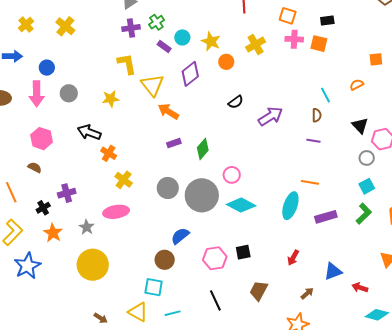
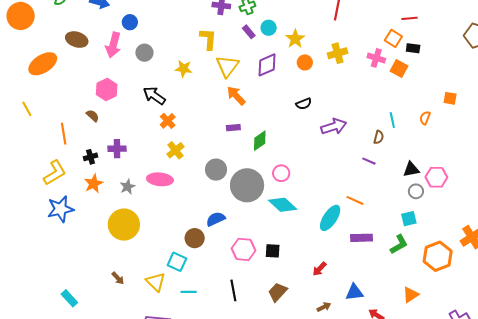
orange square: (288, 16) -> (393, 38), moved
orange semicircle: (357, 85) -> (425, 118), turned -56
black triangle: (360, 126) -> (411, 169), moved, turned 48

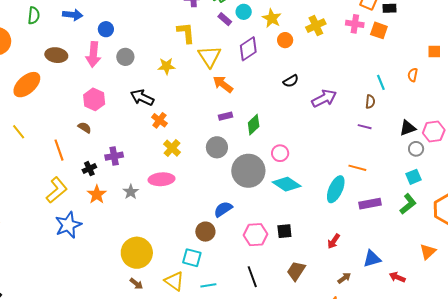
gray circle: (216, 170) -> (217, 147), moved
yellow circle: (124, 225) -> (137, 253), moved

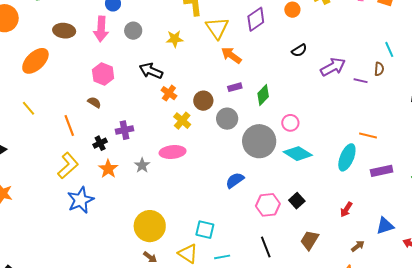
purple line: (365, 127) -> (361, 81), moved
black square: (284, 231) -> (297, 201), turned -35
brown circle: (205, 232) -> (203, 101), moved

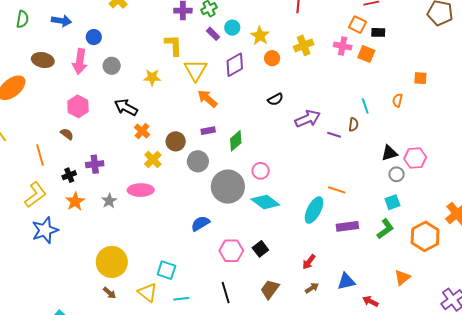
brown arrow: (358, 246) -> (312, 288), moved

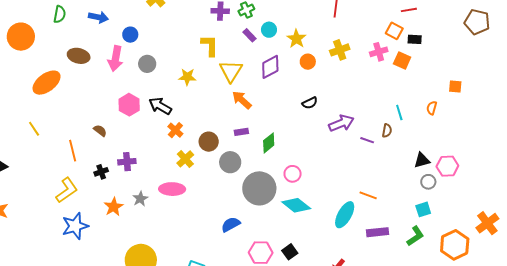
pink cross: (343, 46) -> (379, 52), turned -30
pink hexagon: (78, 106) -> (129, 105), moved
orange star: (75, 201) -> (114, 207), moved

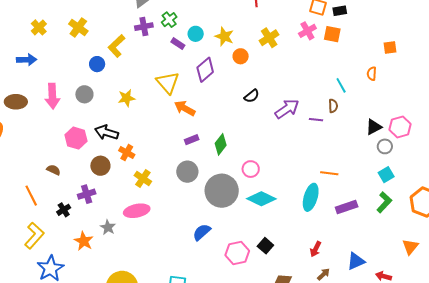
blue circle: (130, 35) -> (97, 64), moved
yellow L-shape: (210, 45) -> (117, 46), moved, turned -120
brown circle: (209, 142) -> (100, 166), moved

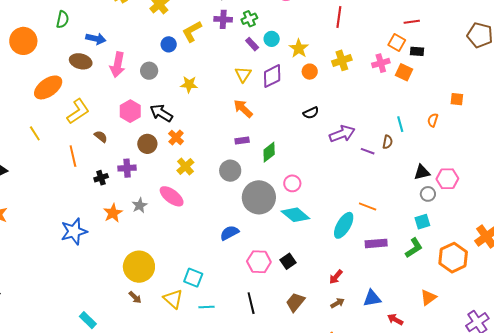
blue arrow: (27, 60) -> (96, 39), moved
yellow triangle: (168, 83) -> (243, 74), moved, size x0.7
pink ellipse: (137, 211) -> (172, 196), turned 35
yellow L-shape: (34, 236) -> (78, 111), moved

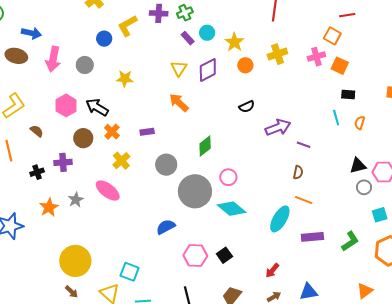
black rectangle: (417, 51) -> (348, 95), moved
orange semicircle: (433, 120) -> (360, 123), moved
purple rectangle: (242, 141) -> (147, 132), moved
brown semicircle: (388, 142) -> (298, 172), moved
cyan square: (422, 222) -> (380, 215), moved

